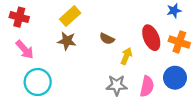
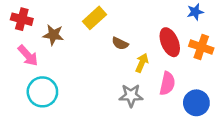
yellow rectangle: (70, 16) -> (95, 18), moved
brown star: (67, 41) -> (53, 35), moved
blue circle: (175, 78) -> (196, 103), moved
pink semicircle: (147, 86) -> (167, 83), moved

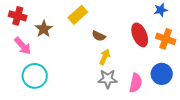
brown star: (53, 35) -> (44, 29), turned 30
yellow arrow: (142, 63) -> (105, 57), moved
pink semicircle: (167, 83) -> (136, 83), moved
blue circle: (196, 103) -> (162, 74), moved

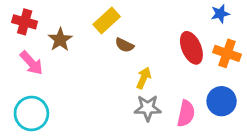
brown semicircle: (99, 36) -> (124, 45), moved
cyan circle: (35, 76) -> (31, 113), moved

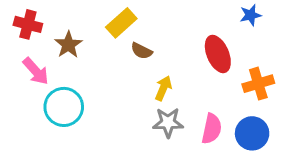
orange cross: (227, 53) -> (258, 84), moved, turned -36
blue circle: (222, 101) -> (252, 133), moved
cyan circle: (31, 113) -> (64, 107), moved

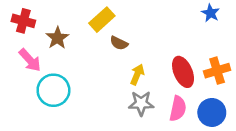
blue star: (251, 15) -> (210, 13), turned -30
red ellipse: (218, 54) -> (183, 72), moved

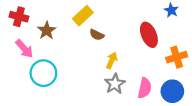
red ellipse: (183, 72) -> (149, 35), moved
gray star: (141, 103) -> (115, 84), turned -30

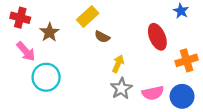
pink semicircle: (145, 88) -> (153, 93), turned 66

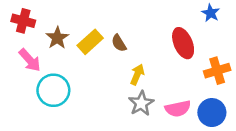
yellow rectangle: (88, 17) -> (90, 42), moved
brown semicircle: (102, 37) -> (119, 43), turned 32

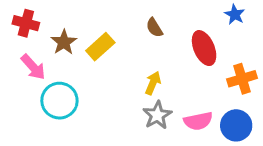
brown semicircle: (119, 43) -> (154, 28), moved

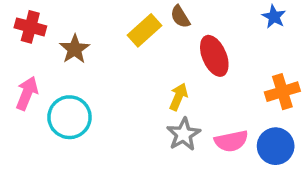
brown semicircle: (154, 28) -> (180, 17), moved
yellow rectangle: (100, 47) -> (144, 30), moved
red ellipse: (204, 48) -> (214, 56), moved
pink arrow: (33, 67) -> (27, 93), moved, turned -116

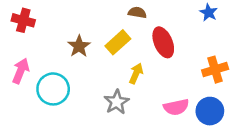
brown semicircle: (180, 17) -> (137, 13), turned 132
yellow rectangle: (144, 30) -> (118, 42), moved
brown star: (75, 49) -> (79, 46), moved
gray star: (184, 134) -> (117, 102), moved

